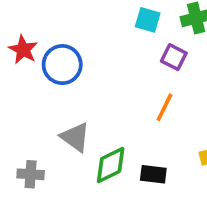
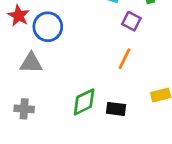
gray triangle: (75, 137) -> (31, 63), moved, turned -35

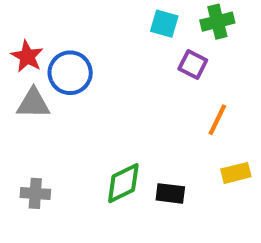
orange line: (124, 59) -> (217, 120), moved
gray triangle: (31, 63) -> (33, 103), moved

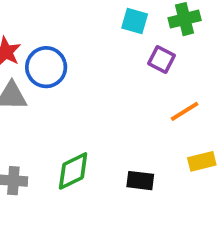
orange line: (217, 120) -> (185, 111), turned 32
green diamond: (123, 183) -> (73, 171), moved

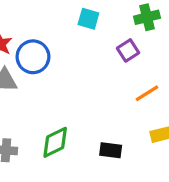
cyan square: (135, 21) -> (88, 19), moved
purple square: (161, 59) -> (128, 50), turned 30

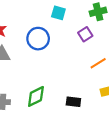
blue circle: (33, 57) -> (38, 39), moved

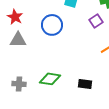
green diamond: (36, 96) -> (50, 79), turned 35

